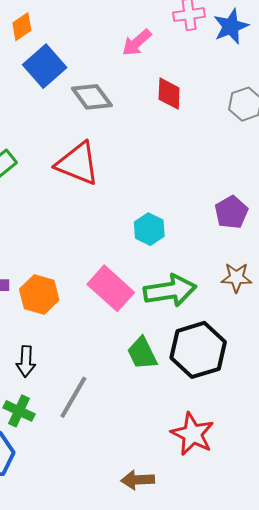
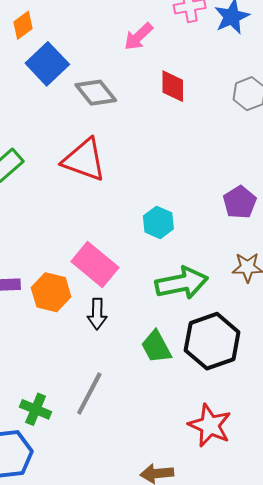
pink rectangle: (111, 288) -> (95, 264), moved
black arrow: (26, 361) -> (97, 314), moved

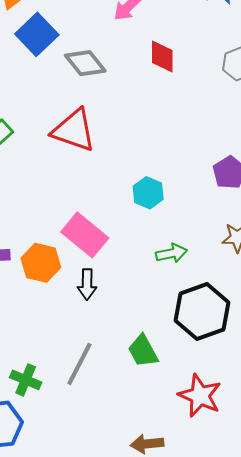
green arrow: (182, 283) -> (171, 253), size x0.6
green trapezoid: (156, 347) -> (143, 351), moved

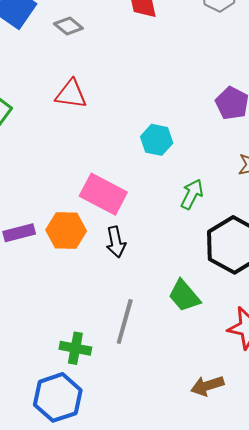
gray diamond: (85, 63) -> (68, 26), size x0.7
red triangle: (74, 130) -> (71, 94), size x0.7
green arrow: (171, 253) -> (192, 194), turned -40

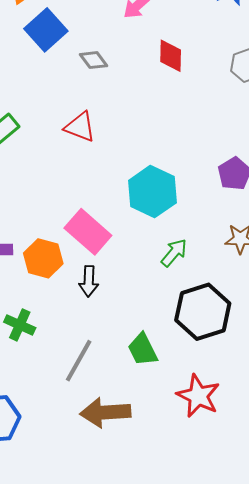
cyan hexagon: (157, 140) -> (152, 192), size x1.6
green cross: (75, 348) -> (20, 325), moved
brown arrow: (207, 386) -> (105, 412), moved, size x1.5

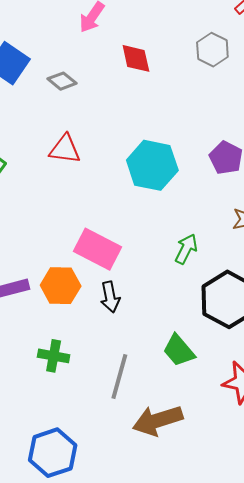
cyan hexagon: (152, 192) -> (152, 165), moved

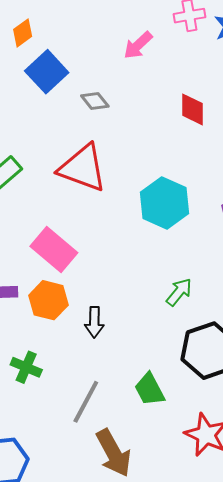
red diamond: (136, 58) -> (193, 109), moved
red triangle: (65, 149) -> (83, 168), size x1.6
pink rectangle: (98, 249) -> (54, 249), moved
brown arrow: (158, 420) -> (114, 453), turned -114

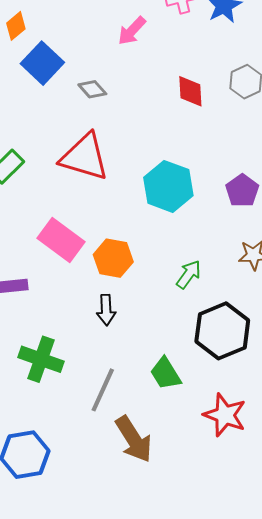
orange hexagon: (48, 300) -> (113, 258), moved
green cross: (26, 367) -> (41, 359), size x1.4

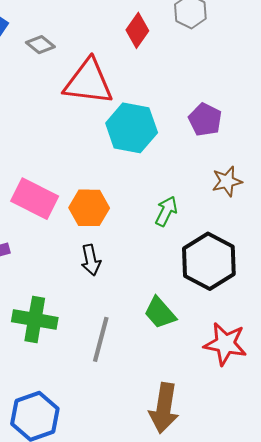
red diamond: (190, 91) -> (137, 30), turned 48
red triangle: (84, 157) -> (88, 82), moved
brown arrow: (134, 439) -> (164, 408), moved, turned 51

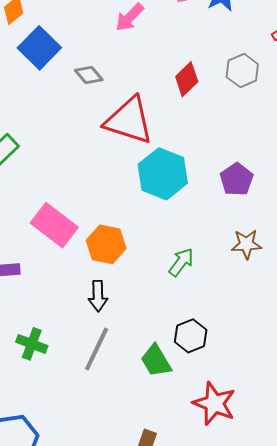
black hexagon: (209, 261) -> (191, 336), moved, size x0.6
green cross: (35, 320) -> (32, 344), size x0.7
gray line: (101, 339) -> (97, 349), moved

